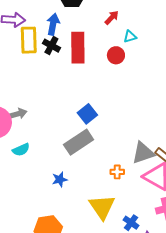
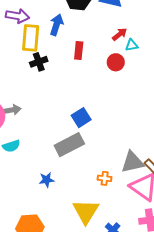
red arrow: (112, 18) -> (120, 34), moved
black cross: (51, 46) -> (39, 62), moved, turned 36
red rectangle: (78, 48) -> (79, 51), size x0.6

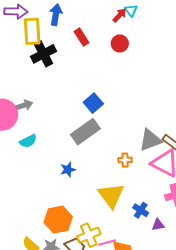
cyan triangle: (132, 45) -> (131, 10), moved, turned -48
red rectangle: (79, 51) -> (81, 37), turned -30
black cross: (39, 62) -> (43, 54), size x1.4

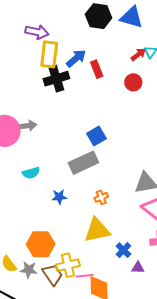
blue arrow: (56, 15) -> (76, 58), moved, turned 30
cyan semicircle: (28, 141) -> (31, 173), moved
orange cross: (125, 160) -> (101, 197), moved, turned -32
yellow triangle: (111, 195) -> (97, 230), turned 44

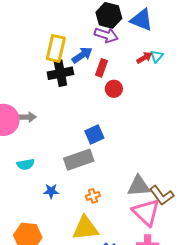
purple arrow: (37, 32) -> (106, 35), moved
red rectangle: (97, 69) -> (102, 68), turned 36
red circle: (133, 82) -> (114, 89), moved

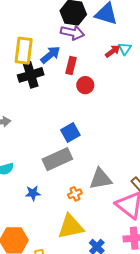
gray triangle: (139, 186) -> (101, 179), moved

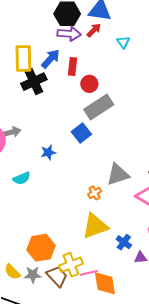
red arrow: (113, 51) -> (94, 30), moved
gray rectangle: (57, 159) -> (99, 107), moved
blue star: (33, 193) -> (48, 152), moved

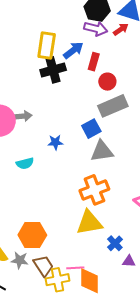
gray triangle: (118, 174) -> (102, 151), moved
orange cross: (95, 193) -> (94, 190), size x2.0
yellow cross: (71, 265) -> (58, 280), moved

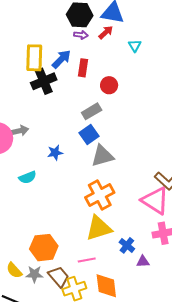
purple arrow: (96, 29) -> (81, 35), size x0.6
red circle: (107, 82) -> (109, 85), moved
gray rectangle: (113, 106) -> (92, 111), moved, size x0.7
pink line: (75, 268) -> (87, 260), moved

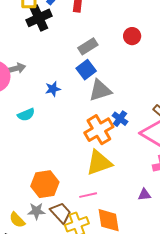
red circle: (109, 85) -> (132, 36), moved
blue cross: (127, 245) -> (120, 119), moved
yellow semicircle: (14, 270) -> (17, 220), moved

